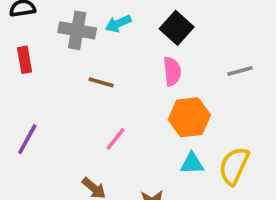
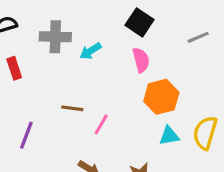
cyan arrow: (118, 24) -> (90, 51), moved
gray line: (240, 71) -> (198, 37), moved
brown line: (101, 82) -> (72, 108), moved

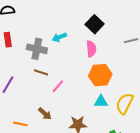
gray cross: (55, 37) -> (37, 49), moved

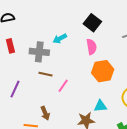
cyan triangle: (101, 101) -> (100, 106), moved
brown arrow: (45, 114) -> (45, 113), moved, turned 32

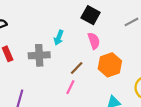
cyan arrow: (60, 39) -> (59, 38), turned -32
brown line: (46, 74) -> (77, 68), moved, turned -48

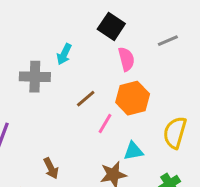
pink semicircle: (94, 41) -> (126, 59), moved
pink line: (70, 87) -> (105, 124), moved

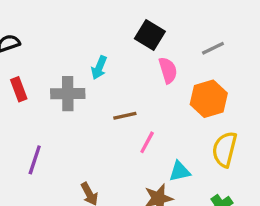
orange hexagon: (133, 98) -> (209, 99), moved
brown line: (86, 99) -> (125, 116), turned 30

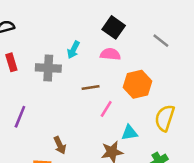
gray line: (213, 48) -> (161, 41), turned 60
pink semicircle: (168, 70) -> (110, 54), moved, turned -72
orange hexagon: (209, 99) -> (137, 84), moved

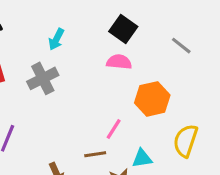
cyan arrow: (73, 50) -> (56, 39), moved
gray cross: (48, 68) -> (43, 78), turned -30
brown line: (91, 88) -> (95, 154), moved

